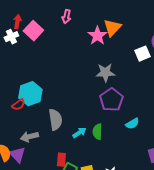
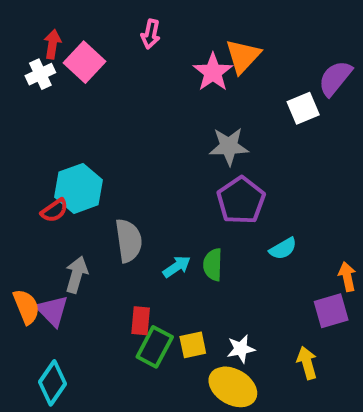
gray arrow: (29, 137) -> (76, 275), turned 120

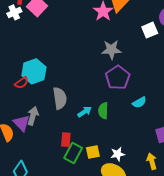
purple triangle: (52, 311) -> (22, 123), moved

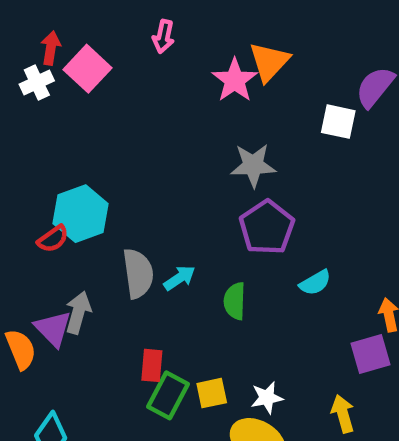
white square: (150, 30) -> (338, 122), turned 35
cyan arrow: (85, 112) -> (179, 278), moved

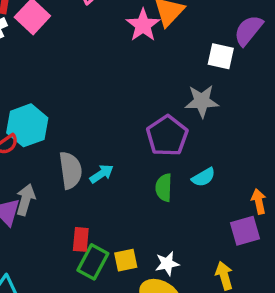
gray star: (253, 165) -> (202, 101), moved
green semicircle: (235, 301) -> (164, 188), moved

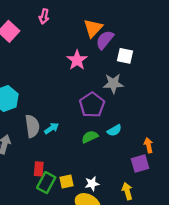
pink star: (143, 25) -> (77, 60), moved
purple semicircle: (248, 30) -> (105, 40), moved
green semicircle: (164, 188) -> (90, 137), turned 63

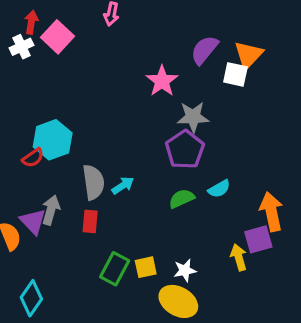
orange triangle: (93, 28) -> (249, 55), moved
gray star: (113, 84) -> (193, 117), moved
orange arrow: (148, 145) -> (271, 212), size x1.6
red rectangle: (39, 169) -> (90, 221), moved
yellow arrow: (127, 191) -> (239, 257), moved

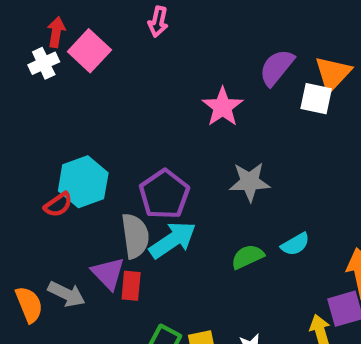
gray star: (193, 117) -> (250, 182), moved
purple pentagon: (185, 150) -> (164, 194), moved
cyan arrow: (123, 185) -> (173, 240), size x1.6
gray arrow: (51, 210) -> (67, 294), moved, turned 100
purple triangle: (33, 221) -> (108, 273), moved

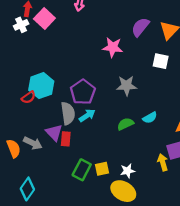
white square: (316, 99) -> (161, 61), moved
pink star: (223, 107) -> (113, 47), turned -30
cyan arrow: (173, 240) -> (87, 115), size x0.7

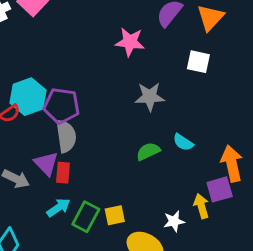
purple pentagon: (83, 92) -> (62, 106), moved, turned -30
cyan arrow: (87, 115) -> (58, 208), moved
cyan semicircle: (150, 118) -> (183, 142), turned 64
white star: (128, 171) -> (174, 221), moved

